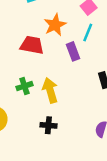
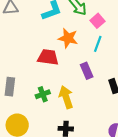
orange star: (55, 25) -> (68, 38), turned -30
purple rectangle: (73, 51) -> (87, 71), moved

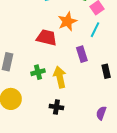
orange star: (68, 38) -> (67, 21), turned 30

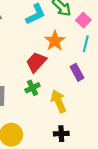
red trapezoid: (47, 38) -> (36, 62), turned -50
green cross: (38, 72) -> (32, 88), moved

